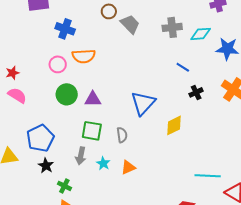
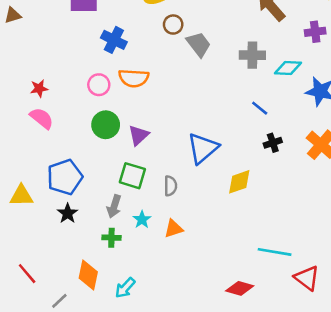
purple triangle: (93, 99) -> (139, 135), turned -48
green cross: (64, 186) -> (111, 238), moved, turned -32

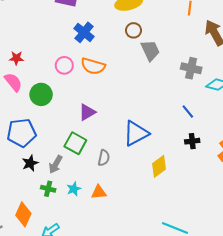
green circle: (106, 125) -> (41, 94), moved
yellow diamond: (239, 182) -> (159, 166), turned -30
black star: (68, 213) -> (30, 163), moved
cyan star: (142, 220) -> (74, 189), moved

